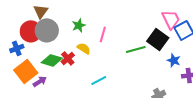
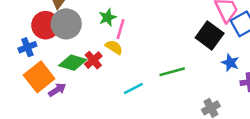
pink line: (103, 34) -> (120, 29), moved
green line: (136, 49) -> (172, 72), moved

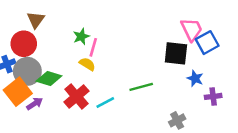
gray circle: (66, 24) -> (27, 71), moved
black square: (210, 36) -> (176, 53), turned -30
red cross: (93, 60) -> (76, 96), moved, size x1.5

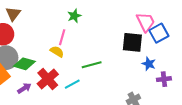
green star: (81, 37) -> (74, 16), moved
green line: (141, 87) -> (92, 65), moved
purple arrow: (35, 104) -> (24, 88), moved

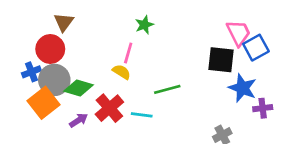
blue star: (149, 64) -> (242, 88), size x1.5
cyan line: (72, 84) -> (142, 115), turned 35

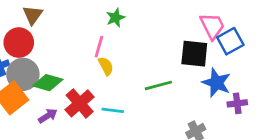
yellow semicircle: (122, 72) -> (106, 66), moved, turned 30
green line: (167, 89) -> (158, 85), moved

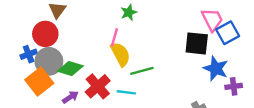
yellow semicircle: (106, 66) -> (120, 54), size x1.5
green line: (158, 85) -> (142, 71), moved

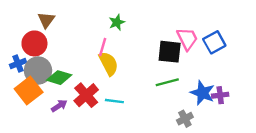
pink trapezoid: (212, 20) -> (187, 39), moved
black square: (197, 43) -> (170, 52), moved
blue star: (216, 68) -> (203, 93), moved
green line: (142, 71) -> (167, 82), moved

